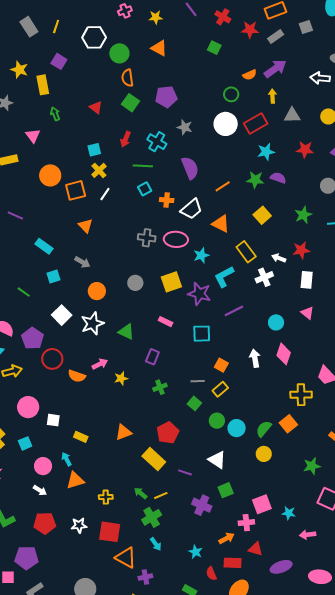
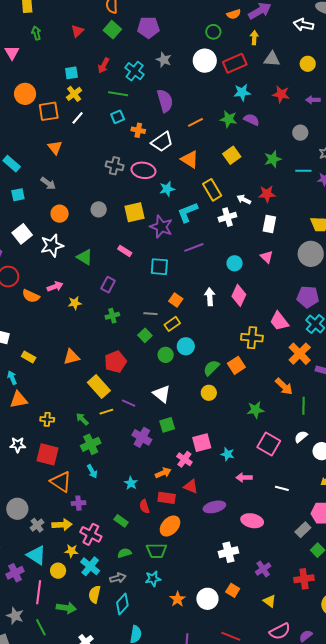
red triangle: (96, 108) -> (77, 31), turned 32
cyan circle: (237, 428) -> (186, 346), moved
yellow line: (161, 495) -> (106, 412), moved
pink cross: (246, 523) -> (184, 459), turned 35

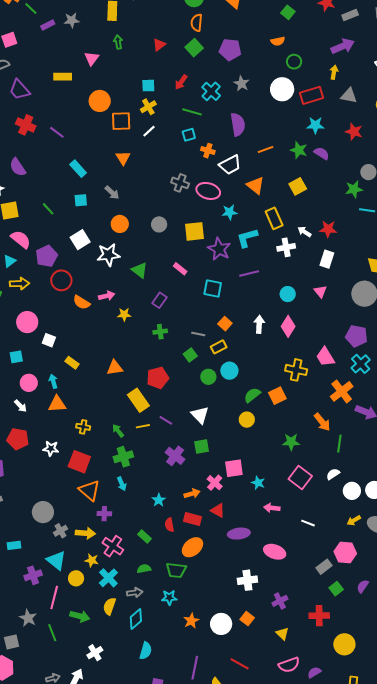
orange semicircle: (234, 14) -> (278, 41), moved
green star: (273, 159) -> (354, 189), moved

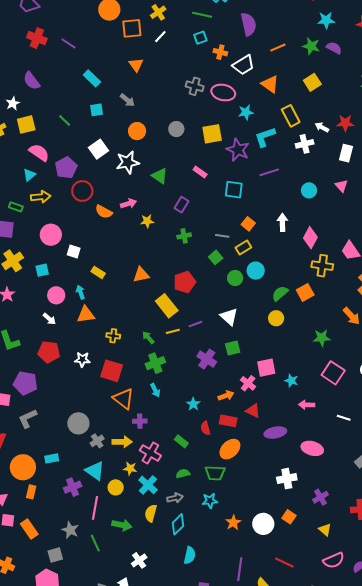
pink diamond: (288, 326) -> (310, 238), moved
purple line: (166, 420) -> (195, 324), turned -48

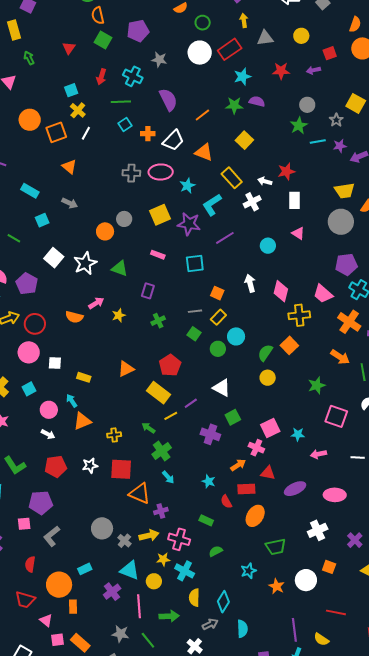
orange circle: (137, 131) -> (105, 231), moved
red circle: (82, 191) -> (35, 324), moved
green trapezoid: (215, 473) -> (276, 547), moved
gray arrow: (175, 498) -> (210, 624), moved

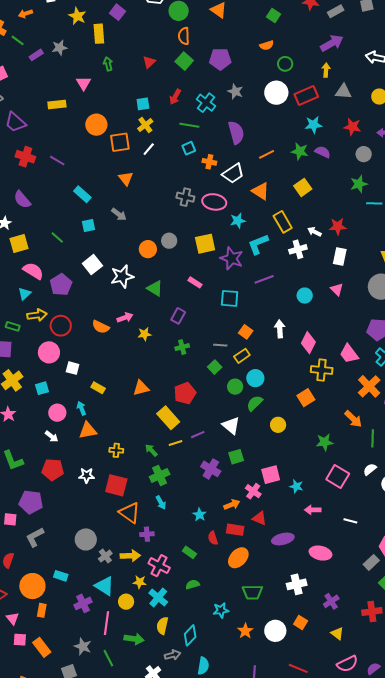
gray circle: (307, 105) -> (364, 154), moved
green semicircle: (265, 353) -> (255, 403), moved
cyan rectangle: (85, 569) -> (61, 576), turned 32

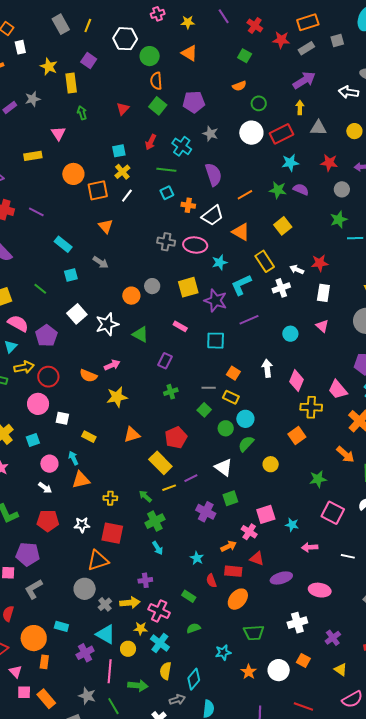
yellow star: (145, 334) -> (117, 397), moved, size x1.5
yellow rectangle: (242, 356) -> (231, 397), turned 63
orange triangle: (130, 513) -> (98, 560), moved, turned -50

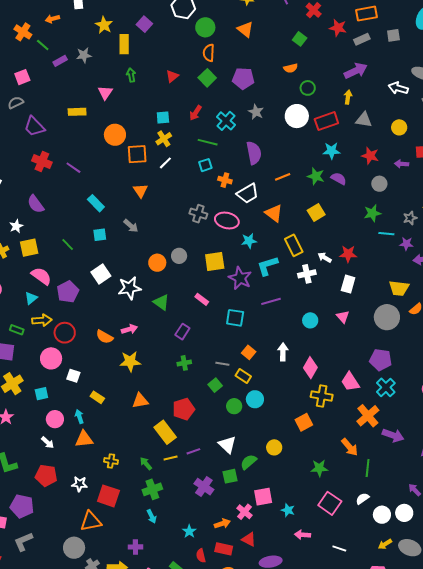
green semicircle: (246, 444) -> (249, 462), moved

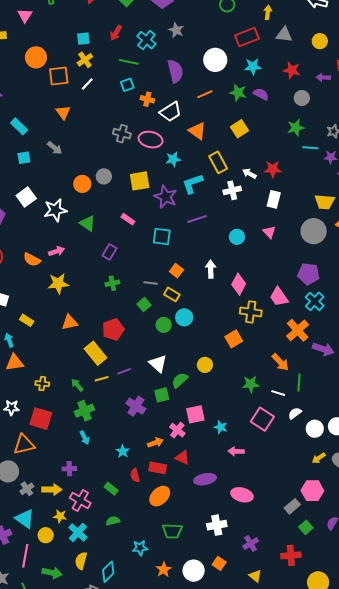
white circle: (297, 116) -> (215, 60), moved
white line: (339, 549) -> (278, 393), moved

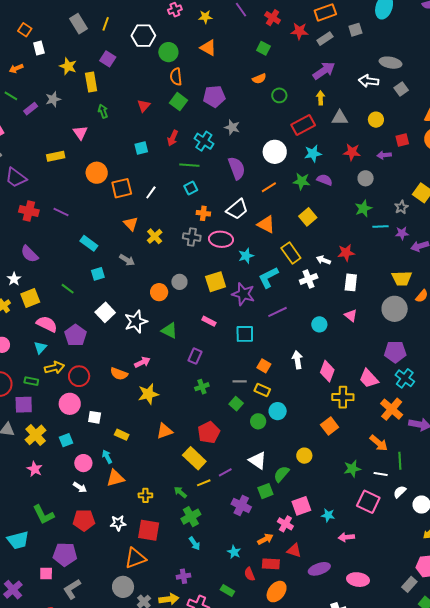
yellow cross: (85, 60) -> (155, 236), moved
orange cross: (147, 99) -> (203, 213), moved

